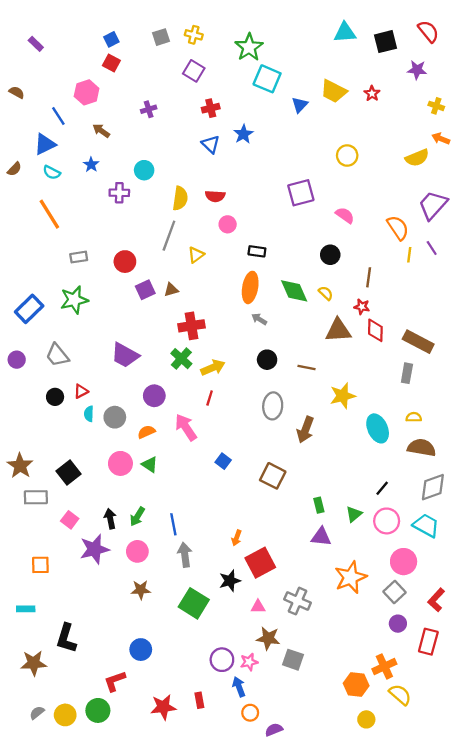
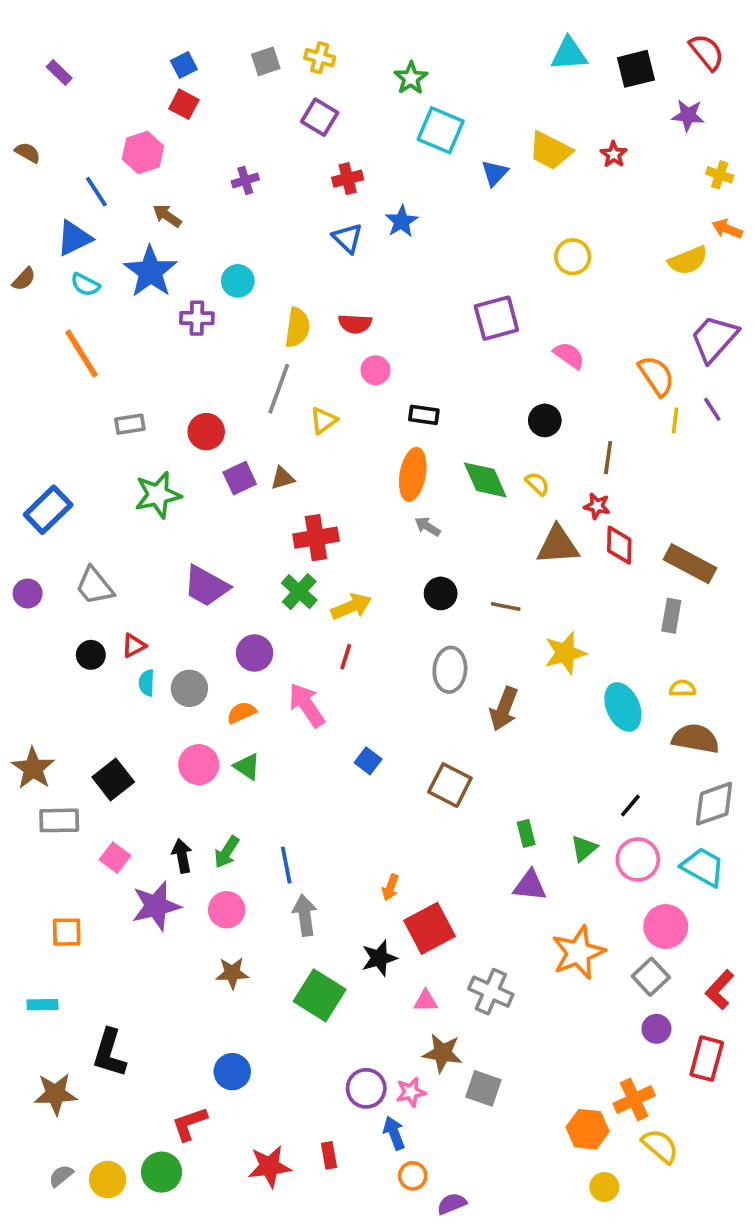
green star: (249, 47) -> (411, 78), size x0.7
blue star: (91, 165) -> (150, 272), size x2.0
green star: (74, 300) -> (158, 495), moved

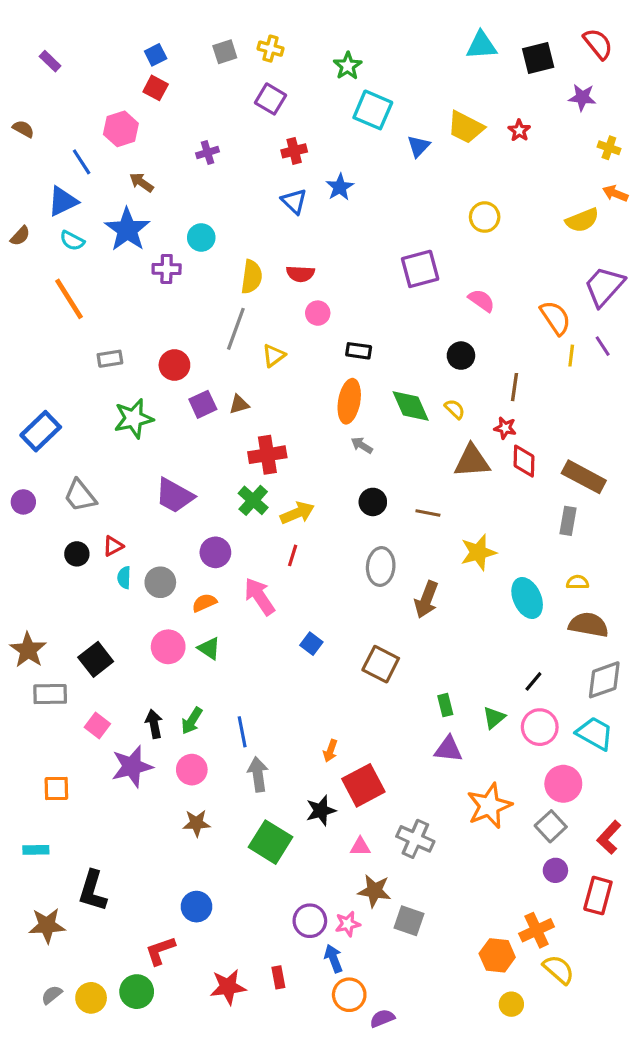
orange circle: (413, 1176) -> (349, 995), size x1.4

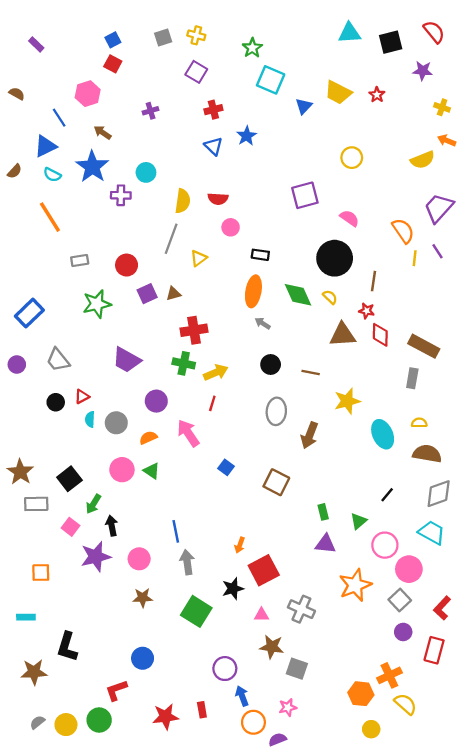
black circle: (461, 356) -> (335, 258), size x1.8
green cross: (253, 500) -> (184, 363), turned -30
green arrow: (192, 721) -> (93, 504), moved
pink circle: (540, 727) -> (385, 545), moved
pink star: (348, 924) -> (288, 707), moved

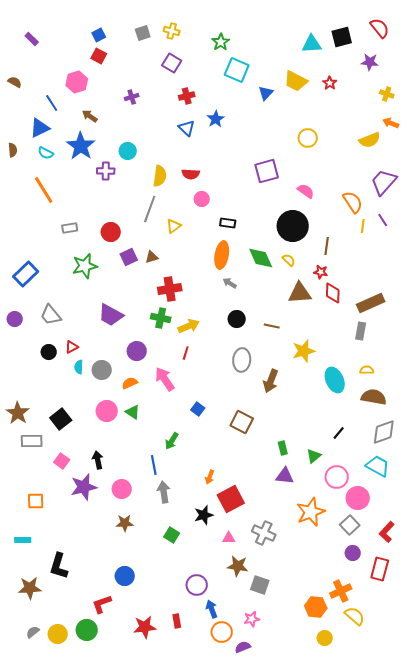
cyan triangle: (349, 33) -> (312, 44), moved
brown semicircle: (15, 171) -> (13, 150), turned -48
brown rectangle: (424, 346) -> (371, 303), turned -52
green arrow: (93, 504) -> (172, 441), moved
green square: (196, 611) -> (172, 535), size x0.6

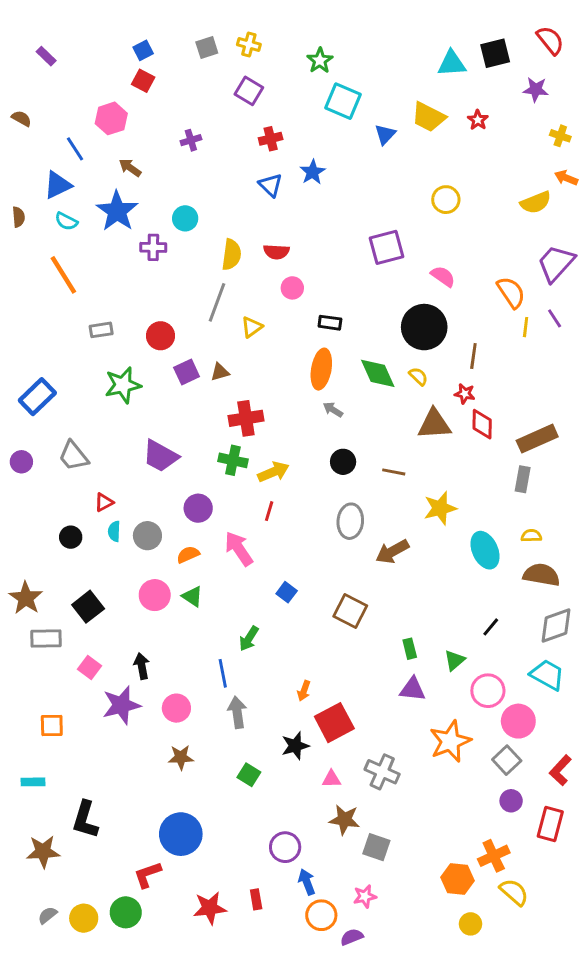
black circle: (49, 352) -> (71, 537), moved
brown arrow: (271, 381) -> (392, 552), turned 40
blue circle: (125, 576) -> (181, 834), size x1.5

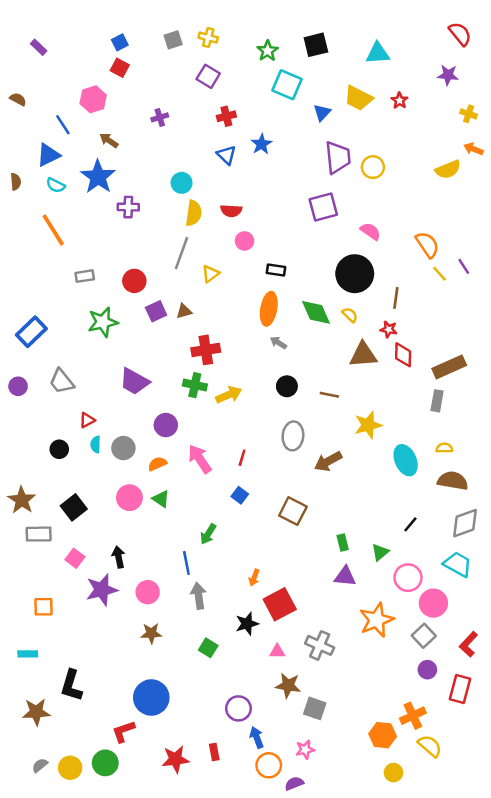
black square: (495, 53) -> (316, 45), moved
cyan circle: (185, 218) -> (182, 183), moved
purple trapezoid: (556, 263) -> (338, 157), moved, turned 132
yellow line: (526, 327) -> (439, 274), turned -49
red line: (269, 511) -> (242, 458), moved

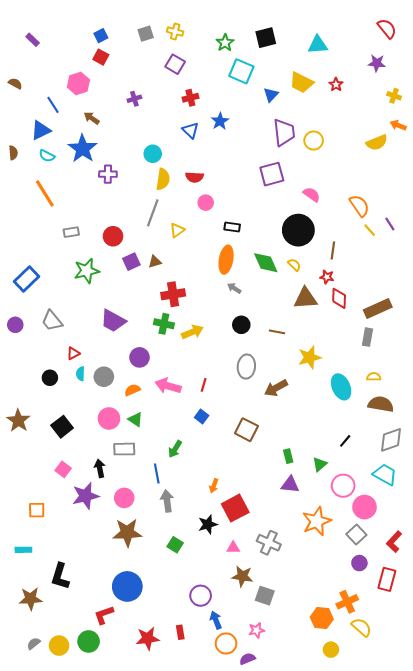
pink arrow: (200, 459) -> (168, 386), turned -40
gray rectangle: (39, 534) -> (124, 449), moved
brown star: (151, 633) -> (127, 533), size x1.6

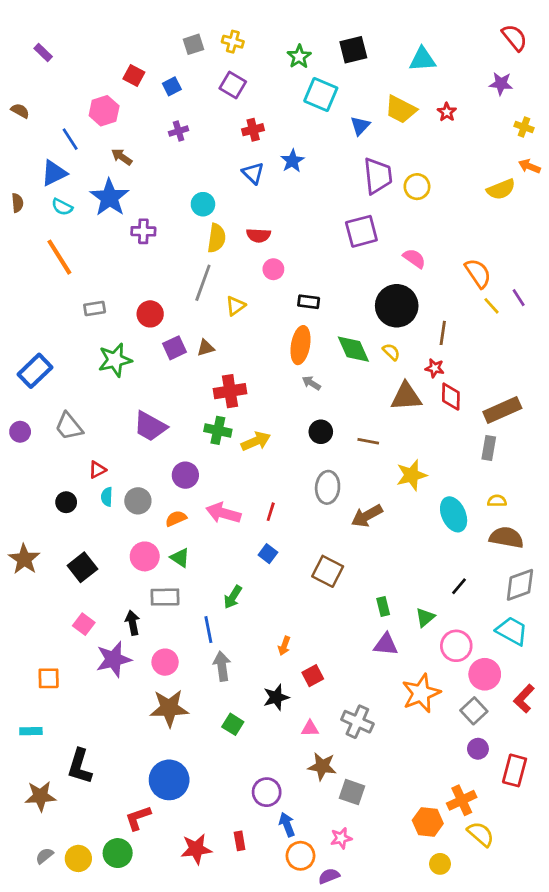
blue square: (101, 36) -> (172, 86), moved
red square: (235, 508) -> (313, 676), size x0.6
red L-shape: (394, 542) -> (524, 699), moved

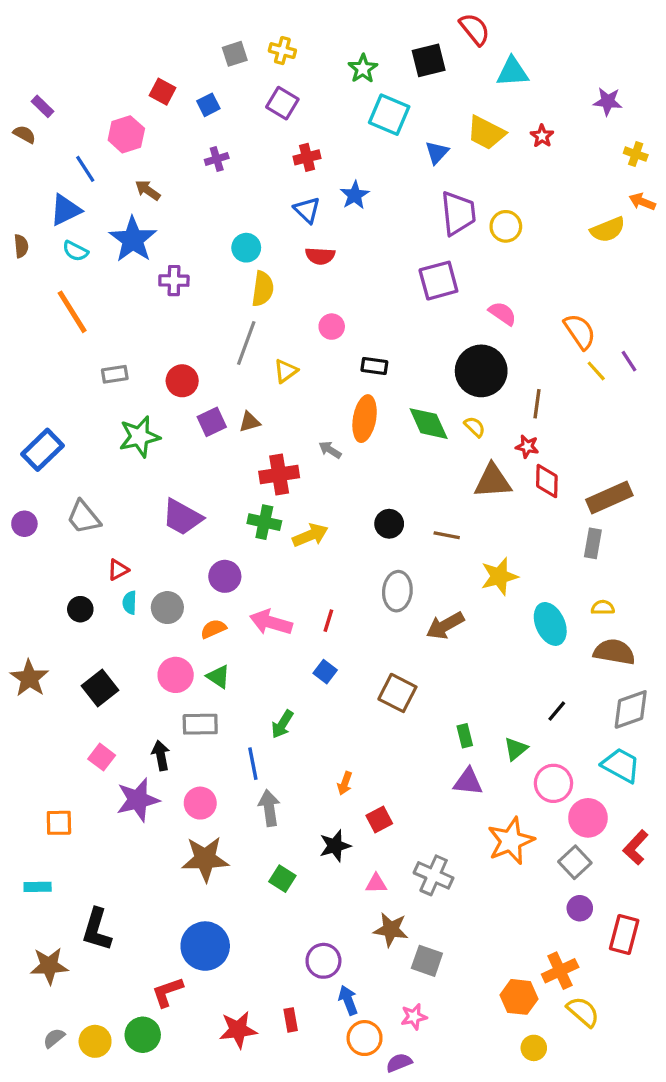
red semicircle: (515, 38) -> (475, 29), moved
purple rectangle: (43, 52) -> (42, 106), moved
red semicircle: (259, 235) -> (320, 256), moved
gray arrow: (311, 383) -> (330, 450), moved

